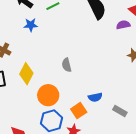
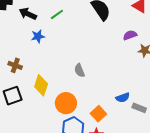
purple semicircle: (123, 25) -> (130, 35), moved
blue semicircle: (95, 97) -> (123, 98), moved

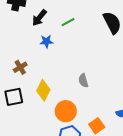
black arrow: (28, 14) -> (39, 18), turned -84
brown cross: (15, 65) -> (20, 67), turned 32

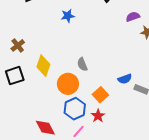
blue star: (46, 41) -> (68, 16), moved
gray semicircle: (83, 81) -> (82, 64), moved

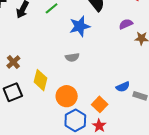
blue star: (68, 16) -> (80, 26), moved, size x1.5
gray semicircle: (82, 64) -> (72, 57), moved, turned -72

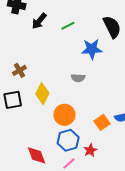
orange square: (100, 104) -> (102, 122), moved

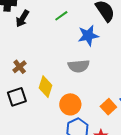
black arrow: (39, 21) -> (22, 19), moved
gray semicircle: (78, 78) -> (79, 66), size x1.5

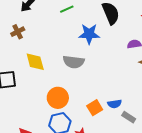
brown cross: (20, 67) -> (18, 32), moved
yellow diamond: (45, 87) -> (35, 62), moved, turned -45

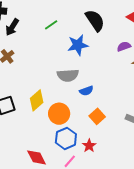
yellow diamond: (35, 62) -> (37, 100), moved, turned 75
blue semicircle: (115, 104) -> (86, 91), moved

